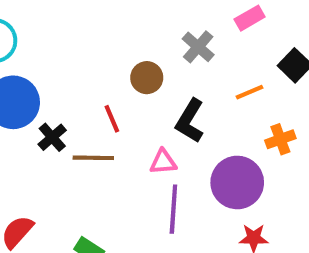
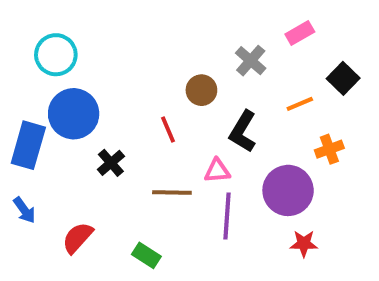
black cross: (52, 137) -> (111, 163), moved
brown line: (93, 158) -> (172, 192), moved

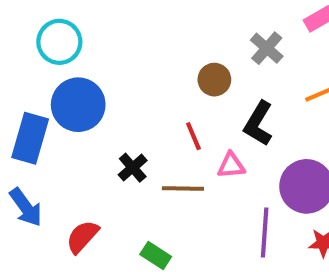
red line: (168, 129) -> (193, 136), moved
black cross: (111, 163) -> (133, 168), moved
blue arrow: (24, 210) -> (26, 207), size x1.4
purple line: (227, 216) -> (265, 232), moved

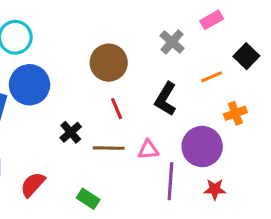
brown circle: (214, 80) -> (109, 63), moved, size x1.5
pink triangle: (231, 165) -> (148, 150), moved

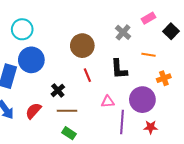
black square: (246, 56) -> (171, 31), moved
orange line: (212, 77) -> (149, 55), turned 32
black L-shape: (166, 99) -> (119, 69), turned -35
brown line: (109, 148) -> (67, 111), moved
red semicircle: (33, 185) -> (33, 111), moved

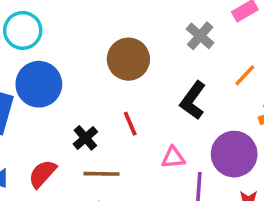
orange line: (149, 55) -> (245, 75), turned -56
black L-shape: (119, 69) -> (193, 100), turned 40
red line: (87, 75) -> (130, 124), moved

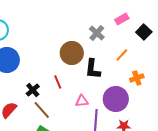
brown circle: (128, 59) -> (72, 53), moved
black L-shape: (193, 100) -> (93, 69), turned -30
brown line: (102, 174) -> (42, 110), turned 48

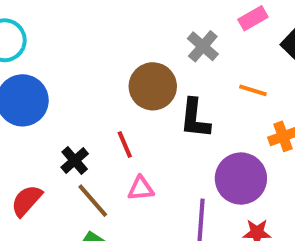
orange line: (122, 55) -> (253, 90), turned 64
pink triangle: (82, 101) -> (141, 189), moved

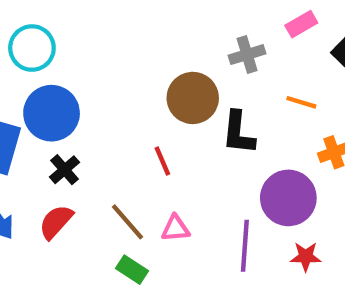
gray cross: (203, 46) -> (247, 55), turned 32
black cross: (75, 160) -> (65, 170), moved
pink triangle: (141, 189) -> (175, 228), moved

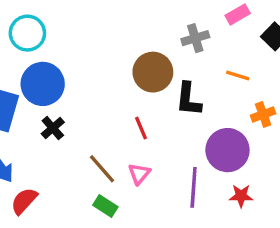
red line: (162, 161) -> (141, 128), moved
red semicircle: (56, 222) -> (24, 201), moved
pink triangle: (175, 228) -> (139, 174), turned -45

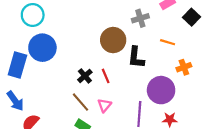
black cross: (53, 128) -> (85, 76), moved

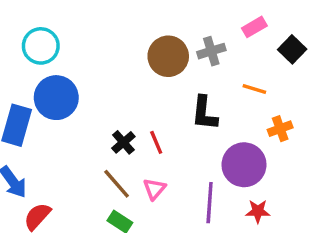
brown circle: (113, 40) -> (168, 56), moved

